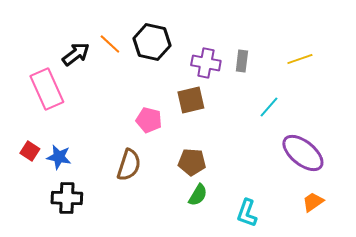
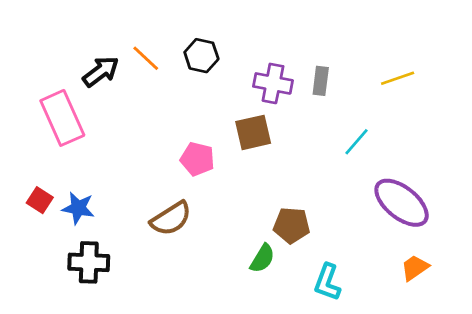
black hexagon: (152, 42) -> (201, 56), size x0.7
brown pentagon: (192, 162) -> (292, 225), moved
brown semicircle: (129, 165) -> (171, 219), turned 40

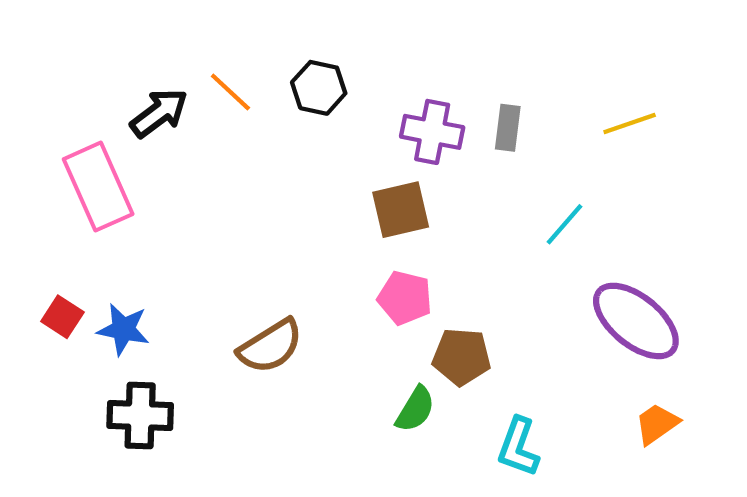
pink pentagon: (197, 159) -> (405, 298), moved

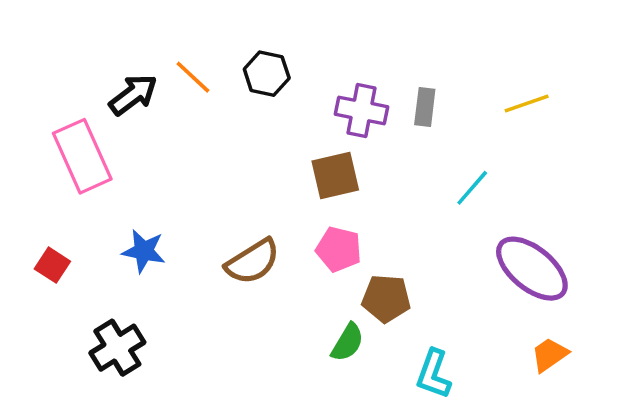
blue star: (123, 329) -> (144, 251), moved
brown semicircle: (270, 346) -> (253, 262), moved
black cross: (140, 415) -> (117, 348), turned -34

